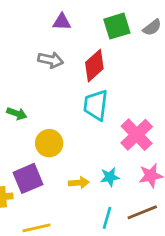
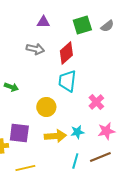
pink cross: (137, 135) -> (96, 102), size x0.7
yellow circle: (49, 143) -> (46, 107), moved
purple square: (28, 178) -> (19, 133), turned 30
yellow arrow: (79, 183) -> (55, 136), size x1.5

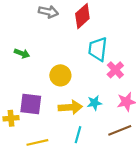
cyan trapezoid: (67, 81) -> (98, 49), moved
cyan line: (75, 161) -> (78, 135), moved

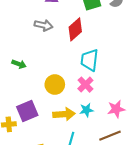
pink cross: (115, 70) -> (85, 85), moved
purple square: (31, 104) -> (27, 111), turned -30

